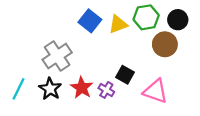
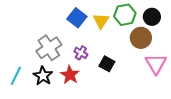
yellow triangle: (118, 24) -> (101, 21), turned -36
purple cross: (106, 90) -> (81, 53), moved
pink triangle: (156, 91) -> (156, 64), moved, turned 40

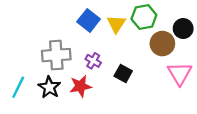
black circle: (152, 17) -> (183, 29), moved
gray cross: (49, 48) -> (56, 55), turned 30
red star: (70, 75) -> (80, 86), turned 30

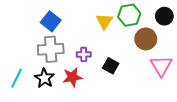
blue square: (89, 20) -> (51, 21), moved
black circle: (183, 29) -> (164, 16), moved
purple cross: (93, 61) -> (84, 54), turned -32

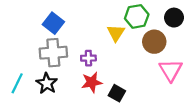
yellow triangle: (104, 21) -> (116, 33), moved
black square: (111, 66) -> (117, 93), moved
red star: (72, 77) -> (92, 82), moved

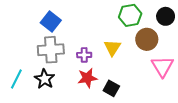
yellow triangle: (116, 33) -> (112, 48), moved

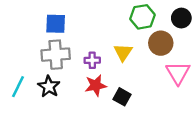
blue square: (51, 22) -> (56, 24), turned -36

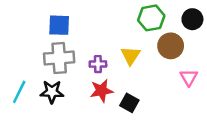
pink triangle: (178, 73) -> (189, 77), size x0.7
black star: (49, 87) -> (52, 92), turned -30

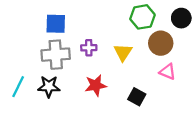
purple cross: (98, 64) -> (89, 48), moved
pink triangle: (189, 77) -> (168, 72), moved, turned -36
black square: (129, 103) -> (137, 97), moved

